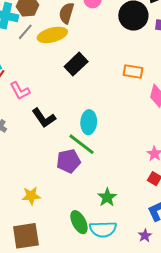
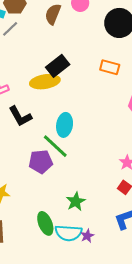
yellow ellipse: (52, 35) -> (45, 82), moved
orange rectangle: (133, 72) -> (110, 67), moved
purple star: (145, 236) -> (87, 236), moved

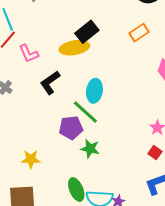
orange rectangle: (110, 67) -> (139, 33), turned -48
black L-shape: (20, 116) -> (50, 83), turned 85
green star: (76, 201) -> (90, 149), moved, turned -30

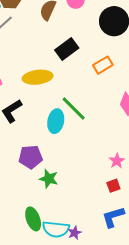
black rectangle: (87, 32) -> (67, 49), moved
green line: (85, 112) -> (74, 108), moved
red square: (155, 153) -> (113, 186), turned 32

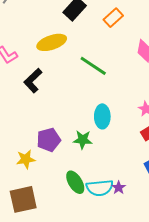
cyan ellipse: (56, 121) -> (102, 116), moved
purple pentagon: (31, 157) -> (49, 140), moved

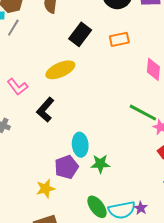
orange rectangle: (113, 18) -> (119, 39), turned 36
green line: (93, 66) -> (143, 113), moved
cyan ellipse: (102, 116) -> (80, 145), moved

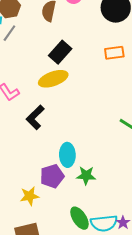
black rectangle: (80, 34) -> (60, 52), moved

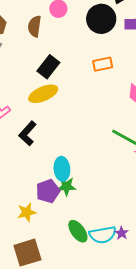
green star: (86, 175) -> (66, 186), moved

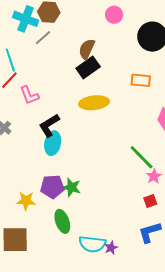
brown semicircle: (35, 26) -> (87, 49), moved
yellow ellipse: (43, 94) -> (94, 103), moved
cyan ellipse: (62, 169) -> (53, 143), moved
green ellipse: (78, 231) -> (62, 221), moved

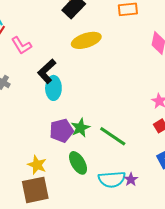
green line: (142, 157) -> (113, 136), moved
green star: (71, 187) -> (80, 128), turned -30
yellow star: (26, 201) -> (37, 165), moved, turned 30

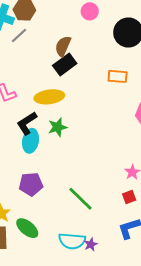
yellow ellipse: (86, 40) -> (49, 97), moved
green star: (80, 128) -> (58, 127), moved
green ellipse: (78, 163) -> (27, 228), moved, turned -30

